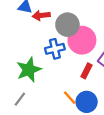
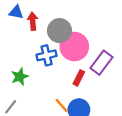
red arrow: (41, 16) -> (33, 21), turned 91
green star: (29, 70) -> (20, 77), size x0.7

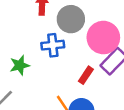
pink circle: (74, 47) -> (103, 38), moved

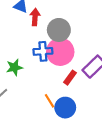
pink circle: (103, 38) -> (60, 52), moved

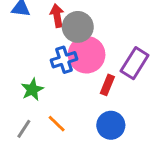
red arrow: (35, 17) -> (57, 16), moved
orange line: (50, 101) -> (57, 124), moved

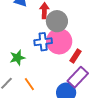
purple rectangle: (135, 63) -> (78, 77), moved
red rectangle: (107, 85) -> (76, 56), moved

